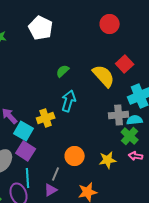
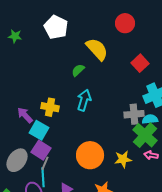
yellow semicircle: (104, 76) -> (97, 49), moved
yellow cross: (46, 118) -> (50, 107), moved, turned 30
green cross: (130, 136) -> (145, 135), size x1.4
orange circle: (75, 156) -> (90, 155), size x1.4
gray line: (56, 174) -> (45, 163), moved

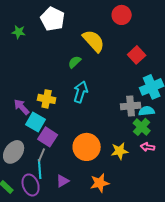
green star: (15, 36) -> (19, 32), moved
green cross: (145, 135) -> (142, 127), size x0.7
purple square: (41, 150) -> (48, 137), moved

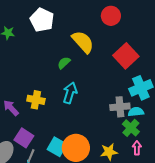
red square: (137, 55) -> (126, 56), size x1.4
cyan square: (36, 122) -> (57, 147), moved
purple square: (48, 137) -> (24, 138), moved
pink arrow: (148, 147) -> (137, 148), turned 80

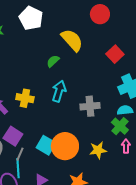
red square: (126, 56) -> (115, 54), size x0.7
gray cross: (120, 107) -> (90, 106), moved

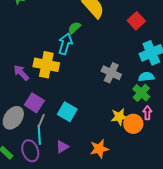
cyan arrow: (59, 91) -> (65, 44), moved
yellow cross: (25, 98) -> (46, 65), size x1.4
gray cross: (90, 106) -> (111, 73), turned 30
orange circle: (65, 146) -> (133, 124), moved, size x0.7

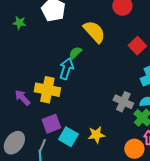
gray cross: (111, 73) -> (123, 102), moved
purple square: (34, 103) -> (51, 124), moved, turned 36
yellow star: (119, 117) -> (96, 135), moved

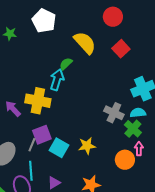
red square: (137, 46) -> (121, 49), moved
gray line: (42, 146) -> (32, 145), moved

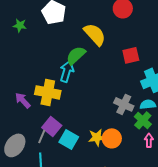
red square: (121, 49) -> (131, 55), moved, turned 30
green semicircle: (66, 64) -> (76, 55), size x1.5
purple square: (42, 135) -> (52, 126), turned -30
orange circle: (125, 160) -> (112, 138), moved

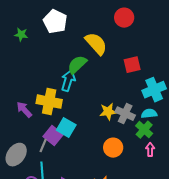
yellow star: (97, 137) -> (108, 112), moved
cyan square: (69, 139) -> (66, 128), moved

